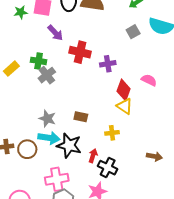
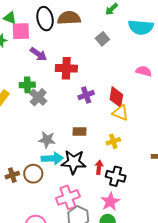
gray square: (133, 32) -> (102, 39), moved
purple cross: (108, 64) -> (86, 95), moved
pink semicircle: (149, 80) -> (144, 71), moved

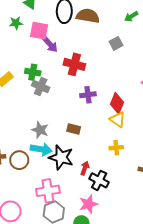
pink square: (21, 31) -> (39, 31), moved
gray cross: (38, 97) -> (41, 87), turned -30
yellow cross: (113, 141) -> (116, 148), moved

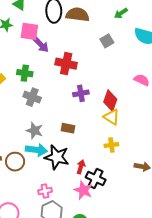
gray cross: (41, 87) -> (32, 97), moved
pink cross: (48, 191) -> (45, 191), size x0.6
pink star: (88, 204) -> (83, 190), moved, turned -30

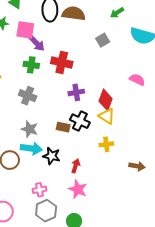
green cross: (25, 73) -> (31, 65), moved
black star: (57, 157) -> (52, 156), size x0.7
black cross: (96, 179) -> (80, 121), moved

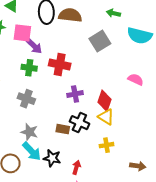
green arrow: (117, 13) -> (114, 13), turned 48
gray square: (103, 40) -> (100, 41), size x1.5
cyan arrow: (31, 148) -> (32, 151), turned 40

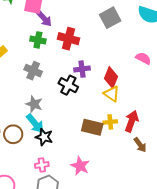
black cross: (79, 123) -> (68, 85), moved
brown rectangle: (63, 129) -> (92, 127), moved, size x1.5
black star: (52, 158) -> (44, 137), moved
brown arrow: (138, 166) -> (140, 145), turned 42
red arrow: (76, 167) -> (132, 121), moved, size x1.5

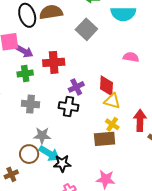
yellow cross: (110, 122) -> (112, 124), moved, turned -32
brown circle: (13, 134) -> (29, 154), moved

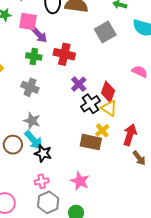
purple cross: (76, 87) -> (79, 84), turned -35
black cross: (68, 107) -> (90, 104), moved, turned 30
brown circle: (29, 154) -> (13, 145), moved

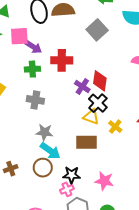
red diamond: (108, 92) -> (100, 81), moved
yellow triangle: (109, 108) -> (91, 117), moved
brown rectangle: (91, 142) -> (87, 142), moved
brown circle: (13, 145) -> (43, 168), moved
black star: (43, 153) -> (72, 175), moved

